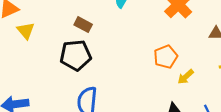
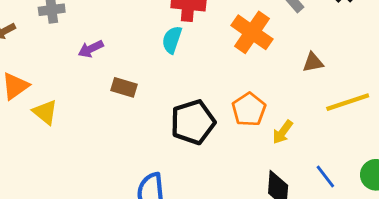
black pentagon: (76, 55) -> (193, 122), moved

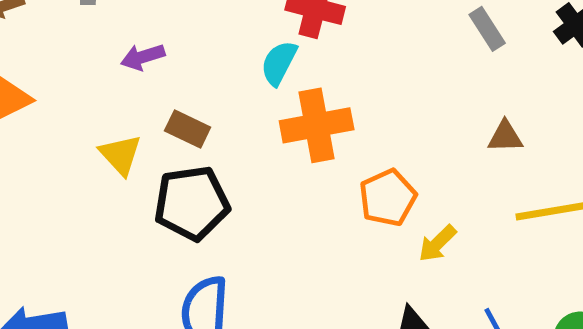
orange cross: (252, 32) -> (317, 125), moved, turned 36
yellow triangle: (45, 112) -> (120, 155), moved
black pentagon: (193, 122) -> (192, 203), moved

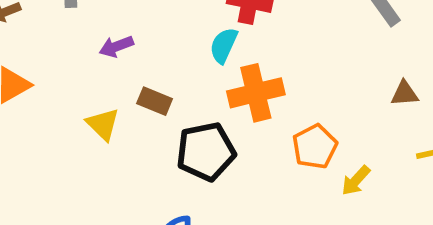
black pentagon: (192, 203) -> (206, 152), moved

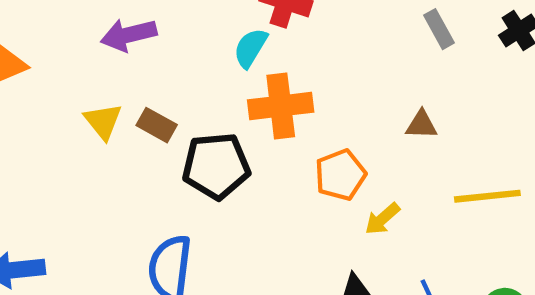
purple arrow: (116, 46) -> (129, 35), size x1.4
brown triangle: (405, 94) -> (421, 125), moved
brown rectangle: (155, 101) -> (157, 125), moved

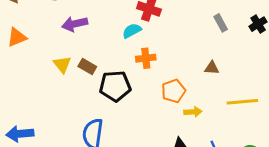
cyan semicircle: (250, 48) -> (132, 31), turned 30
orange cross: (281, 106) -> (146, 58), size x0.7
yellow arrow: (382, 219) -> (193, 112), turned -144

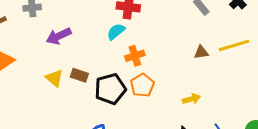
orange pentagon: (173, 91) -> (142, 85), moved
yellow line: (242, 102) -> (234, 45), moved

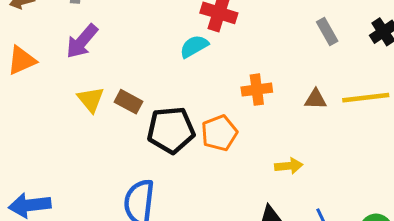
purple arrow: (59, 36) -> (82, 41), moved, turned -35
orange cross: (135, 56) -> (257, 90), moved

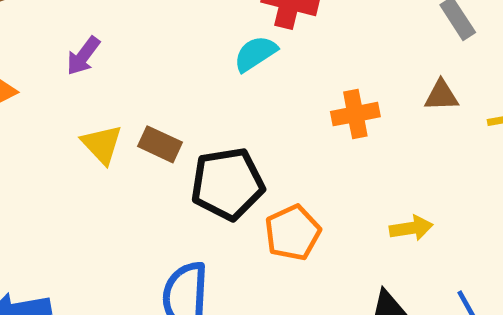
purple arrow: (82, 41) -> (83, 56), size x0.7
brown triangle: (316, 99) -> (441, 95), moved
orange pentagon: (219, 133) -> (293, 233), moved

